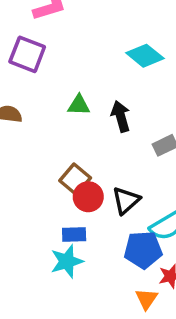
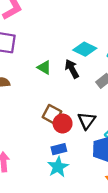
cyan diamond: (145, 56) -> (85, 49), moved
green triangle: (79, 105) -> (44, 67), turned 40

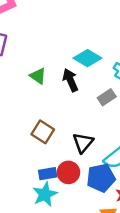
red circle: (63, 123) -> (68, 172), moved

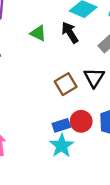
brown square: (43, 132) -> (66, 84), moved, turned 35
black triangle: (83, 143) -> (94, 78), moved

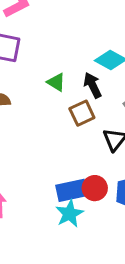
brown square: (66, 84) -> (82, 113), moved
blue rectangle: (61, 125) -> (72, 190), size x1.5

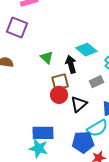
red circle: (95, 188) -> (59, 95), moved
cyan star: (70, 214) -> (39, 148), turned 30

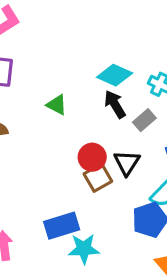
black arrow: (71, 64) -> (115, 104), moved
brown square: (60, 82) -> (98, 178), moved
blue rectangle: (43, 133) -> (62, 226), moved

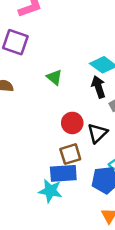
brown square: (98, 178) -> (70, 154), moved
blue rectangle: (62, 226) -> (63, 173), moved

